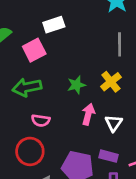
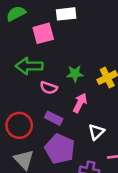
pink semicircle: (41, 120) -> (49, 88), moved
white triangle: (114, 123) -> (96, 132), moved
purple rectangle: (108, 156) -> (54, 118), moved

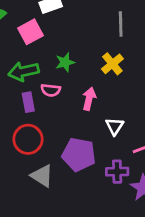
green star: (75, 74) -> (65, 62), moved
purple rectangle: (54, 118) -> (28, 102), moved, turned 66

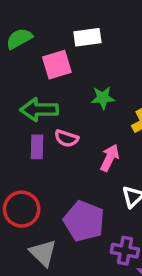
green star: (65, 62) -> (103, 98), moved
red circle: (28, 139) -> (22, 209), moved
gray triangle: (42, 176) -> (43, 253), moved

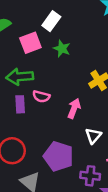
white rectangle: (87, 37) -> (51, 21), turned -42
green star: (103, 98) -> (62, 49), moved, turned 30

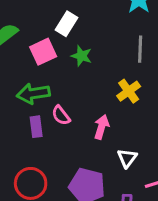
pink semicircle: (41, 96) -> (61, 115), turned 42

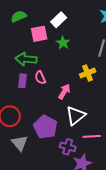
white triangle: (127, 158) -> (76, 116), size x1.5

